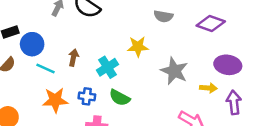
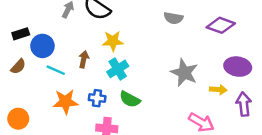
yellow star: (138, 47) -> (113, 41), moved

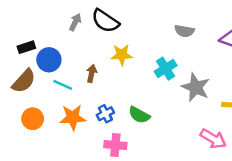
brown semicircle: (18, 67) -> (24, 81), size x1.5
cyan cross: (118, 69) -> (166, 69), moved
blue cross: (97, 98) -> (105, 114), turned -35
orange circle: (18, 119) -> (33, 119), moved

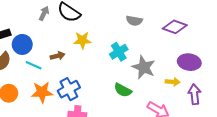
brown arrow: (92, 74) -> (57, 56), turned 64
blue cross: (105, 114) -> (69, 89), size x1.5
green semicircle: (139, 115) -> (123, 90), moved

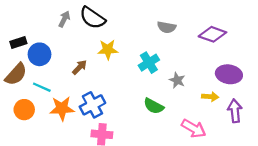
brown arrow: (57, 56) -> (80, 67), turned -32
cyan line: (34, 65) -> (42, 87), moved
gray star: (144, 67) -> (177, 80), size x0.6

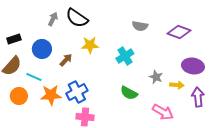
blue circle: (40, 54) -> (42, 49), moved
gray star: (177, 80) -> (156, 77), moved

